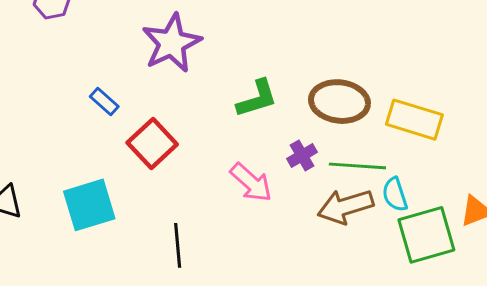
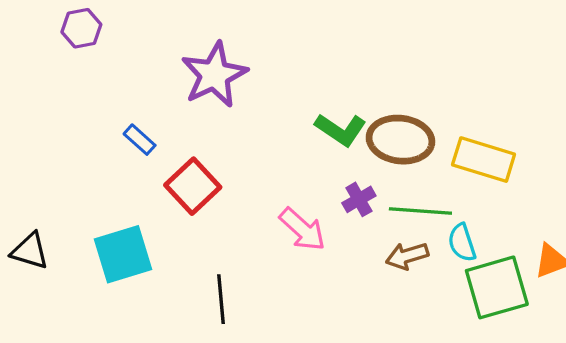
green L-shape: (257, 99) -> (341, 130), moved, turned 51
brown arrow: (345, 206) -> (407, 256), size x0.7

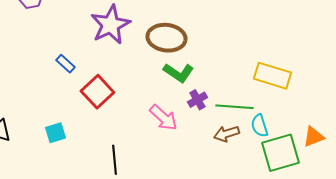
green L-shape: (341, 130) -> (178, 73), moved
brown ellipse: (400, 140) -> (166, 38), moved
cyan square: (123, 254) -> (55, 133), size x0.6

